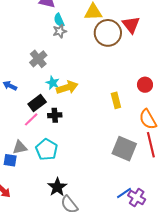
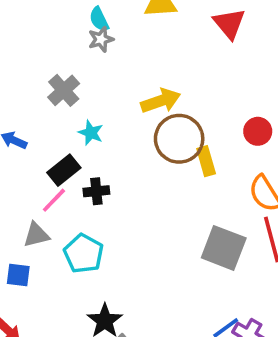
brown circle: (108, 33) -> (179, 139), moved
yellow arrow: (67, 87) -> (161, 101), moved
gray triangle: (20, 147) -> (36, 235), moved

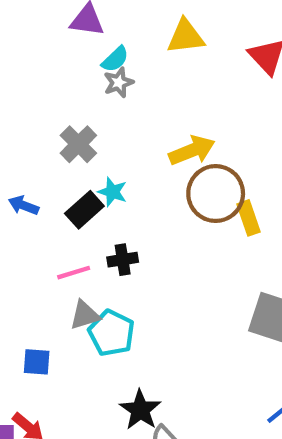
cyan semicircle: (99, 19) -> (115, 59), turned -105
black rectangle: (64, 170) -> (84, 210), moved
pink line: (54, 200) -> (74, 273), turned 32
gray triangle: (36, 235) -> (85, 315), moved

